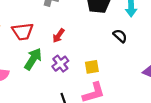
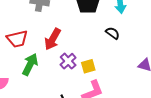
red arrow: (59, 36) -> (53, 39), size x1.5
purple cross: (60, 64) -> (68, 61), moved

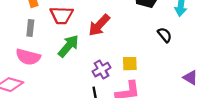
purple cross: (68, 61) -> (102, 70), moved

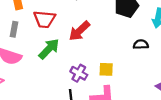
black semicircle: (165, 35) -> (141, 44), turned -56
purple cross: (102, 70) -> (79, 73), turned -35

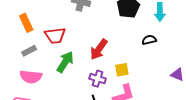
gray rectangle: (14, 29) -> (29, 51), turned 64
red arrow: (79, 31) -> (99, 49), moved

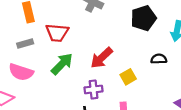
yellow square: (122, 70) -> (128, 77), moved, turned -32
purple cross: (98, 79) -> (94, 89), turned -35

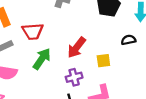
yellow square: (128, 77) -> (103, 61), turned 32

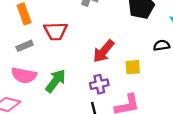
green arrow: (42, 59) -> (56, 81), moved

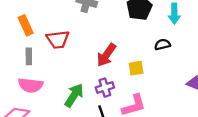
gray rectangle: (25, 46) -> (29, 56), turned -63
green arrow: (56, 81) -> (74, 95), moved

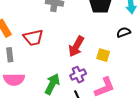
yellow square: (136, 68) -> (103, 55), turned 32

